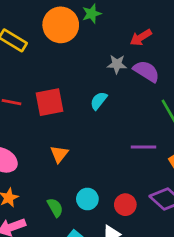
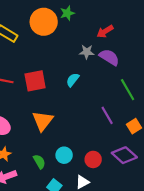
purple line: (144, 147) -> (107, 115), turned 60
orange triangle: (59, 154) -> (43, 121), size x1.5

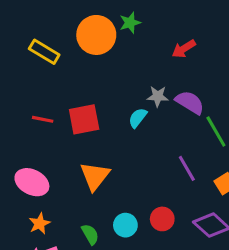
gray star: (87, 52) -> (158, 96), moved
purple semicircle: (109, 57) -> (190, 102), moved
red circle: (93, 159) -> (162, 219), moved

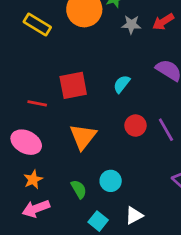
gray star: (158, 96) -> (131, 25), moved
red line: (43, 119) -> (37, 103), moved
red circle: (162, 219) -> (135, 126), moved

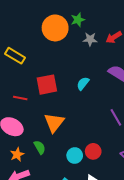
yellow rectangle: (37, 25) -> (15, 56), moved
red circle: (135, 126) -> (93, 151), moved
green semicircle: (79, 189) -> (40, 147), moved

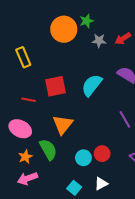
yellow rectangle: (15, 56) -> (23, 57), turned 36
cyan semicircle: (83, 83) -> (92, 85), size x1.6
green semicircle: (40, 147) -> (48, 149), size x1.5

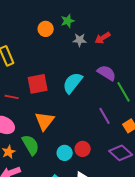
orange circle: (64, 29) -> (46, 29), size x0.6

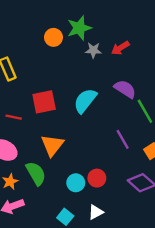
green star: (68, 21) -> (79, 28), size x1.5

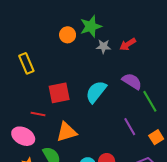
red line: (14, 117) -> (38, 114), moved
orange triangle: (52, 145) -> (66, 132), turned 35

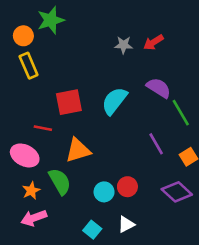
green star: (91, 26) -> (51, 20), moved
orange circle: (68, 35) -> (23, 36), moved

